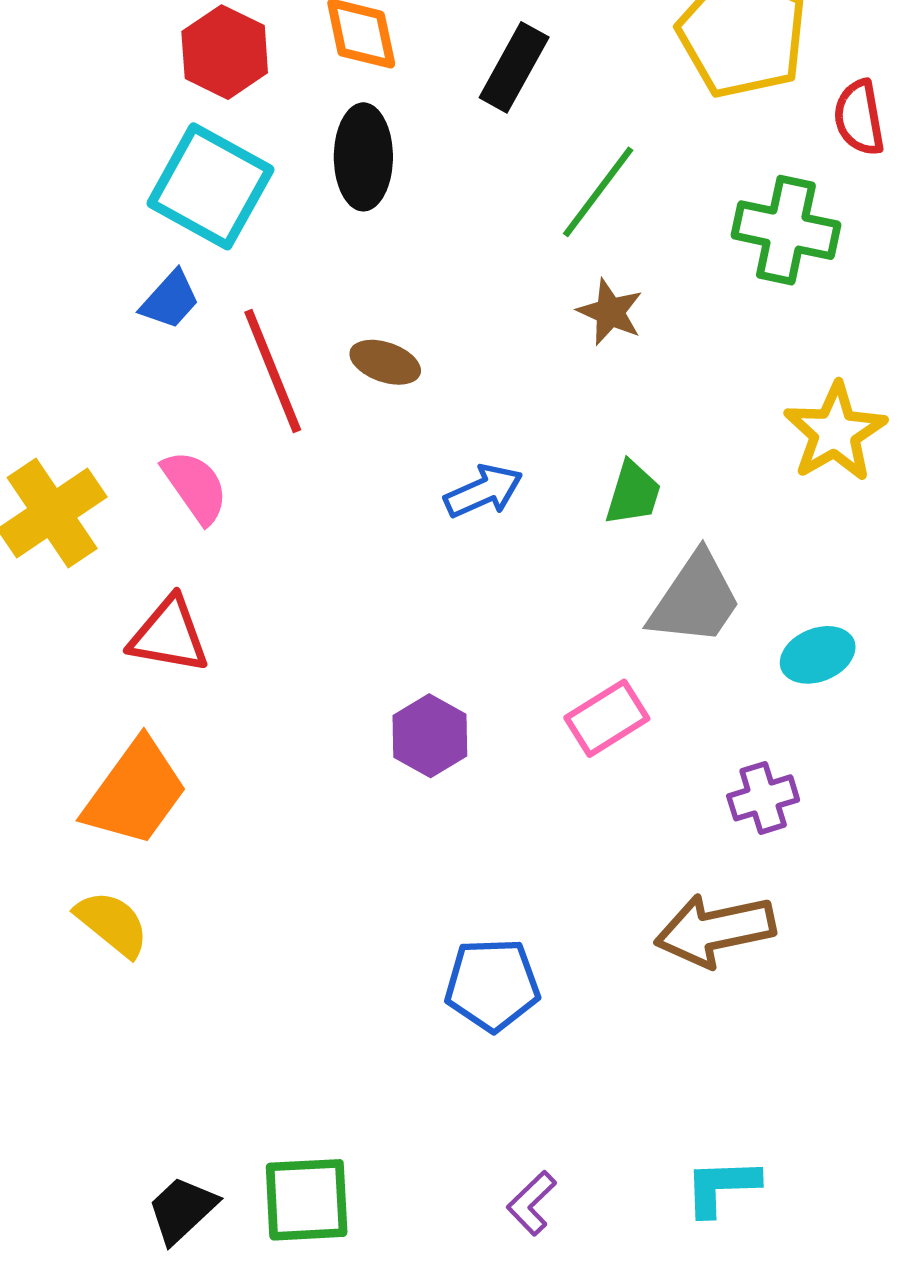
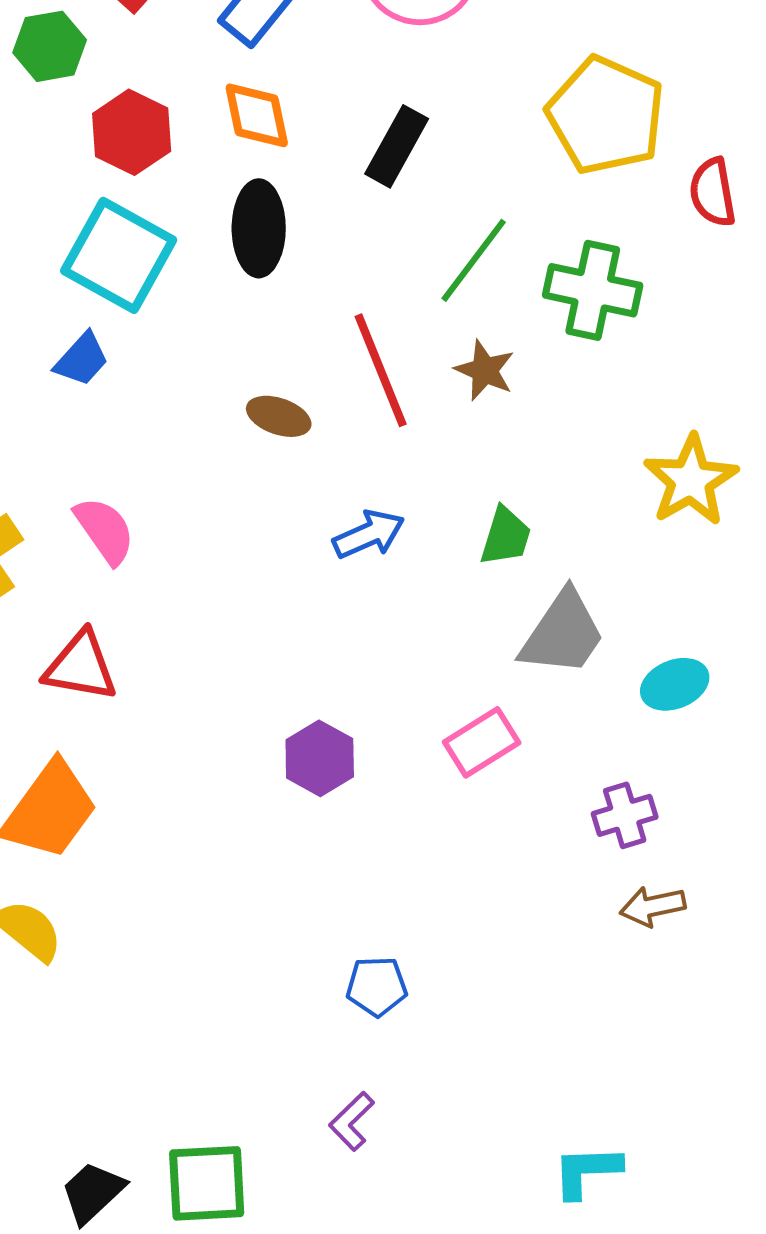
green cross: (786, 230) -> (593, 290), moved
red line: (273, 371) -> (381, 370), moved
brown arrow: (715, 930) -> (653, 906), moved, size x0.6
blue pentagon: (492, 985) -> (377, 986), size x0.7
purple L-shape: (532, 1203) -> (352, 1121), moved

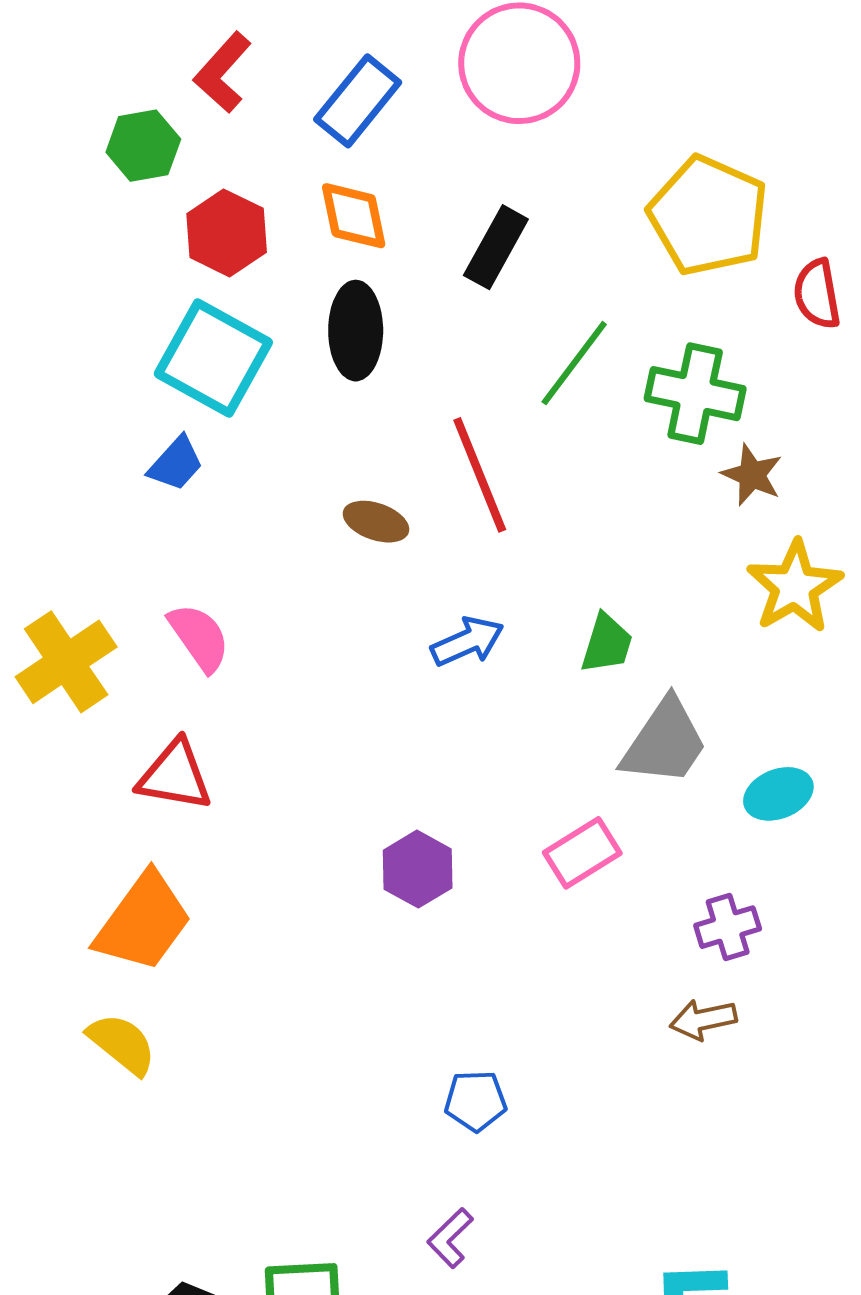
brown star: (485, 370) -> (752, 475), moved
brown arrow: (653, 906) -> (703, 1020), moved

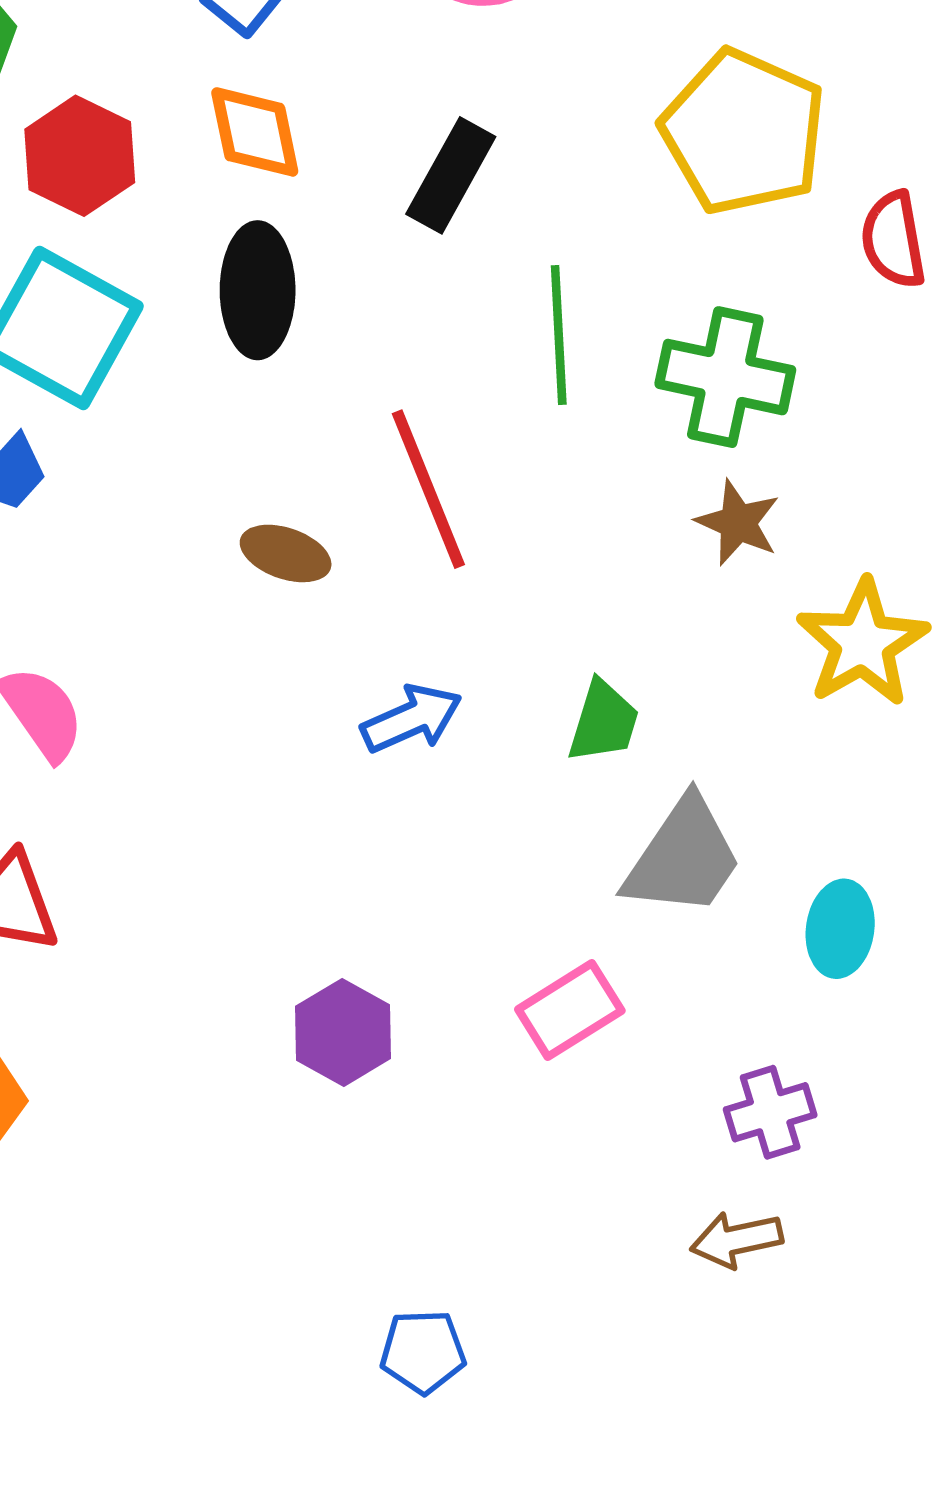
green line: (574, 363) -> (559, 335), turned -40
brown star: (752, 475) -> (738, 523), moved
cyan ellipse: (778, 794) -> (840, 929), turned -60

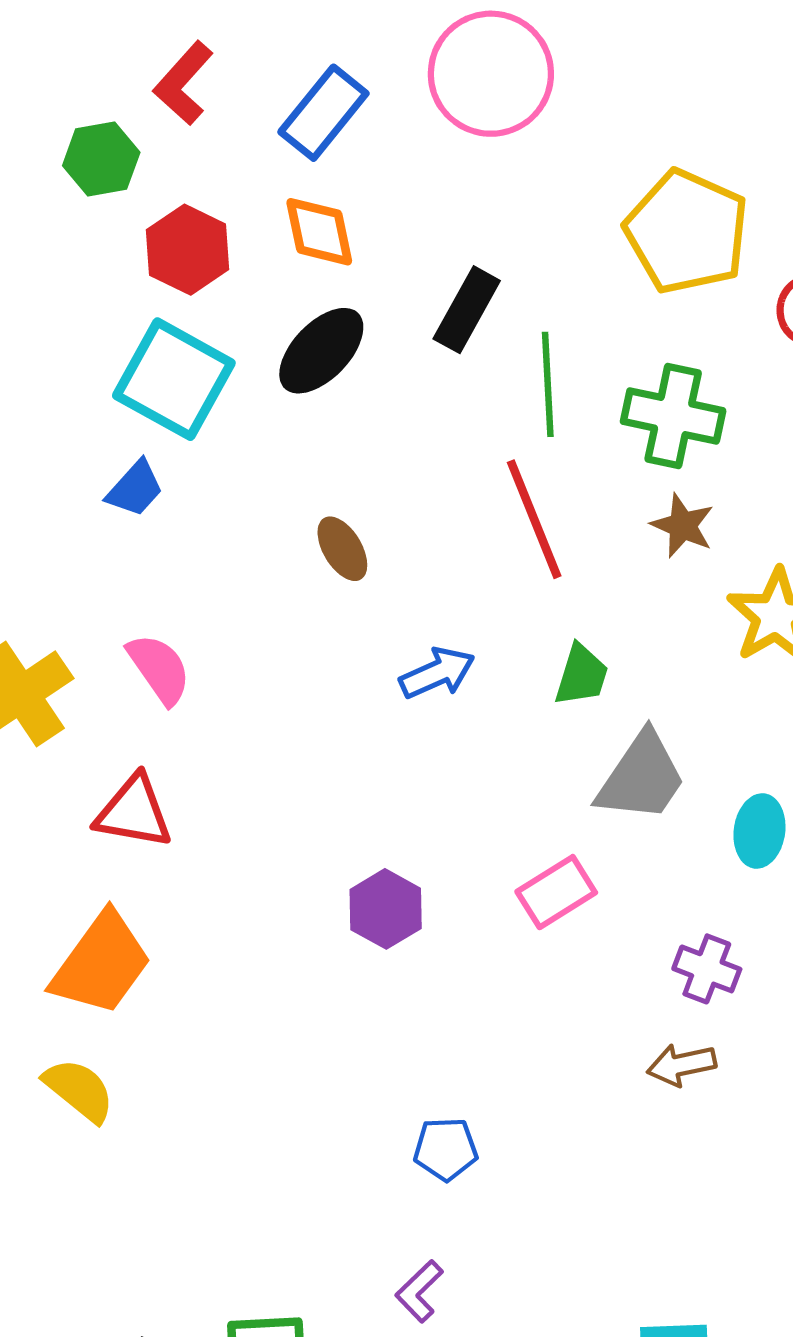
black rectangle: (451, 175) -> (467, 310), moved
black ellipse: (258, 290) -> (321, 351), turned 44
red line: (428, 489) -> (534, 519), moved
brown ellipse: (286, 553) -> (342, 549), turned 40
purple cross: (770, 1112) -> (707, 969), turned 38

